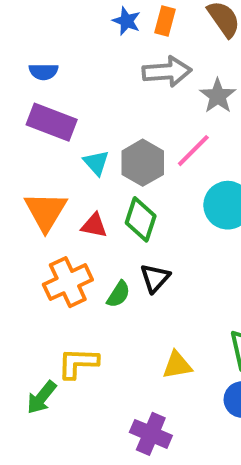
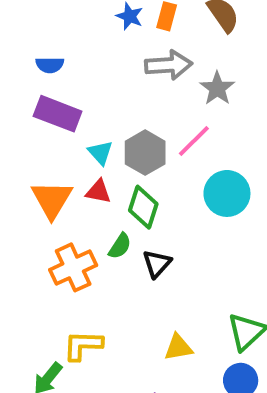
red triangle: (94, 225) -> (98, 192), moved
green semicircle: (118, 294) -> (120, 246), moved

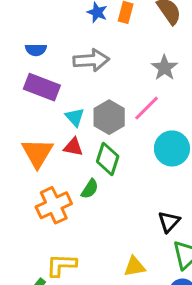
gray arrow: (169, 65) -> (91, 60), moved
black triangle: (157, 264) -> (169, 222), moved

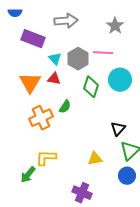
blue semicircle: (36, 50) -> (15, 13), moved
pink line: (147, 108) -> (103, 53), turned 48
green diamond: (108, 159) -> (91, 87), moved

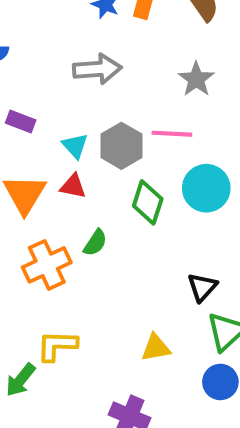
purple rectangle: (33, 39) -> (21, 122), moved, size x0.6

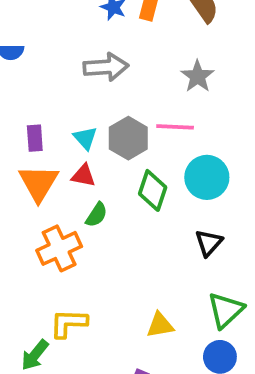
purple rectangle: (21, 122) -> (35, 138), moved, turned 65
green semicircle: (95, 243) -> (97, 215), moved
black triangle: (202, 287) -> (209, 243), moved

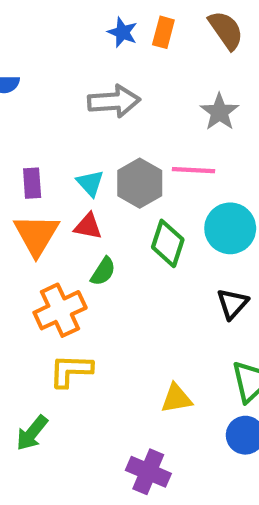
yellow L-shape: (68, 323) -> (71, 371), moved

